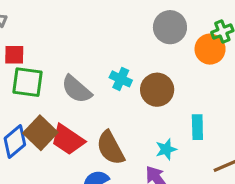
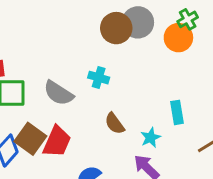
brown circle: (157, 90) -> (116, 28), moved
red trapezoid: (68, 140) -> (57, 142), turned -92
brown semicircle: (110, 148) -> (115, 124), moved, size x0.7

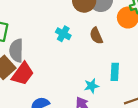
gray semicircle: (58, 93) -> (16, 51), moved, turned 45
brown semicircle: (115, 124) -> (96, 36), moved

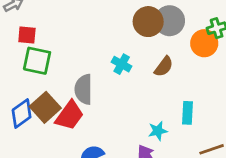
brown semicircle: (96, 36) -> (164, 67), turned -119
gray semicircle: (16, 51) -> (84, 89), moved

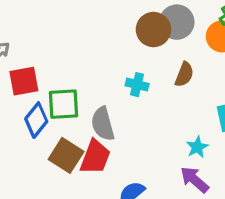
red square: (27, 35) -> (24, 81), size x1.4
green square: (37, 61) -> (63, 104), moved
blue diamond: (22, 114) -> (36, 120), moved

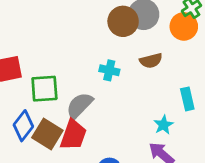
brown semicircle: (184, 74) -> (151, 61), turned 55
blue diamond: (36, 120) -> (23, 126), moved
gray semicircle: (103, 124) -> (79, 106), turned 60

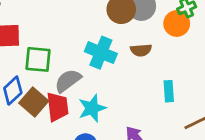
cyan cross: (109, 70) -> (101, 53), size x1.6
cyan star: (163, 125) -> (92, 108), moved, size x1.5
red trapezoid: (73, 135) -> (58, 107), turned -36

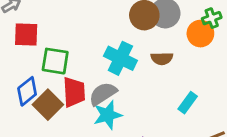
gray semicircle: (68, 81) -> (103, 94), moved
cyan rectangle: (169, 91) -> (188, 103), turned 36
red trapezoid: (58, 107) -> (74, 92), moved

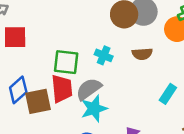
cyan cross: (120, 58) -> (104, 55), size x0.6
green square: (55, 61) -> (66, 62), moved
brown square: (48, 105) -> (38, 101), turned 36

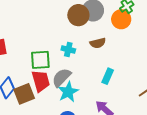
cyan rectangle: (168, 94) -> (108, 76), moved

